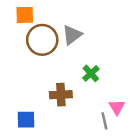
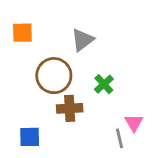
orange square: (25, 15) -> (22, 33), moved
brown circle: (42, 40) -> (54, 76), moved

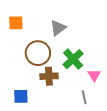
green cross: (104, 84) -> (73, 59), size x1.5
pink triangle: (134, 123) -> (94, 75), moved

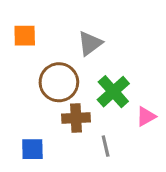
pink triangle: (94, 75) -> (146, 116), turned 32
gray line: (84, 97) -> (106, 146), moved

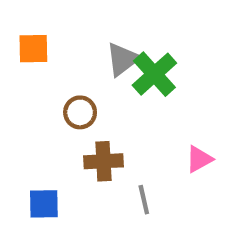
brown circle: (59, 82) -> (80, 112), size x0.6
green cross: (113, 92) -> (154, 74), moved

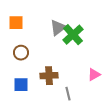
brown circle: (80, 112) -> (21, 53), moved
blue square: (44, 204) -> (21, 85), moved

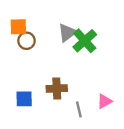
brown circle: (21, 53) -> (26, 41), moved
pink triangle: (94, 75) -> (104, 101), moved

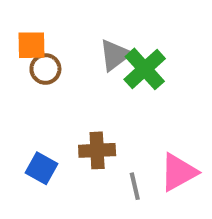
blue square: (24, 99) -> (41, 168), turned 30
pink triangle: (104, 101) -> (178, 172), size x1.5

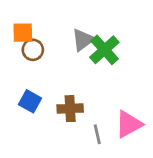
blue square: (41, 168) -> (30, 101), moved

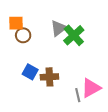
blue square: (30, 101) -> (30, 72), moved
gray line: (97, 134) -> (78, 95), moved

